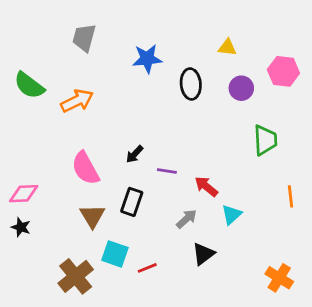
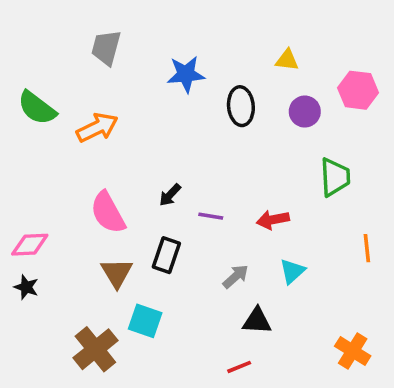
red arrow: (206, 187) -> (273, 220), moved, turned -50
black triangle: (203, 254) -> (257, 321), turned 40
red line: (147, 268) -> (239, 367), moved

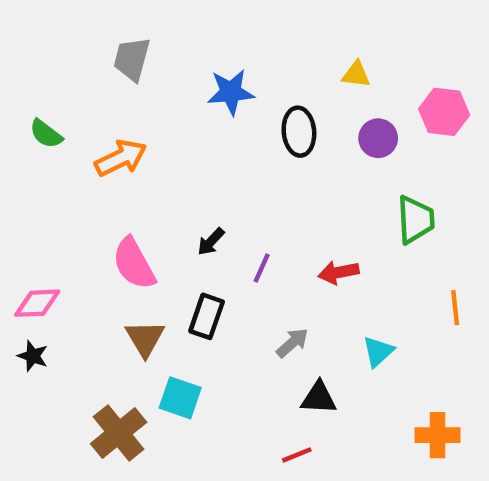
green semicircle: (37, 108) -> (46, 134), size x0.7
purple line: (211, 216) -> (262, 268), turned -75
cyan triangle: (292, 271) -> (378, 352), moved
orange cross: (353, 351) -> (438, 435), turned -32

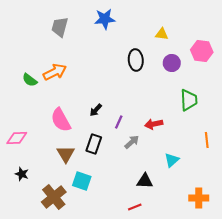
blue star: (231, 92) -> (105, 19), moved
green semicircle: (46, 134) -> (30, 80), moved
gray arrow: (292, 343) -> (132, 142), moved
black star: (33, 356) -> (22, 174), moved

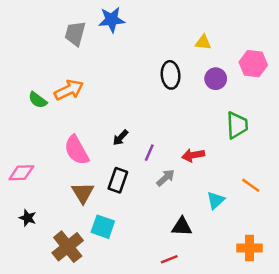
blue star: (105, 19) -> (112, 20), moved
orange line: (207, 140) -> (251, 185), moved, turned -49

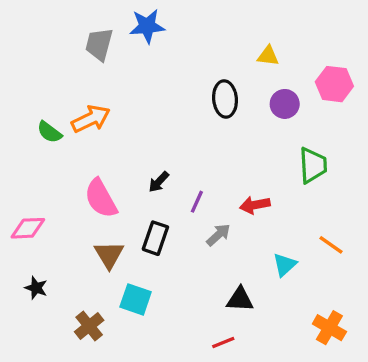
brown cross: (68, 247) -> (89, 326), size x0.7
orange cross: (250, 248) -> (329, 328), turned 30

